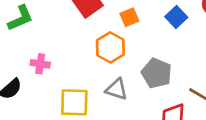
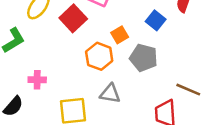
orange square: (129, 17) -> (120, 35), moved
gray pentagon: (156, 73) -> (144, 58), moved

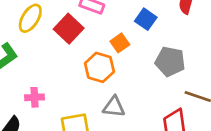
blue square: (156, 20) -> (146, 19), moved
gray pentagon: (144, 58) -> (170, 61), moved

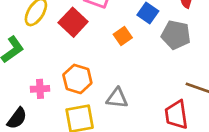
gray pentagon: (170, 61) -> (176, 35), moved
orange hexagon: (99, 67) -> (77, 79), moved

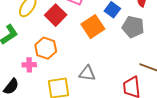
orange square: (123, 36) -> (93, 27), size x1.6
orange hexagon: (77, 79) -> (46, 48), moved

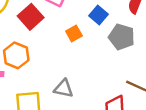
orange square: (93, 27) -> (74, 33), size x0.6

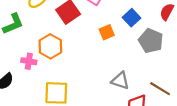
gray triangle: (64, 89) -> (120, 81), moved

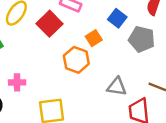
orange hexagon: (50, 46) -> (76, 60), moved

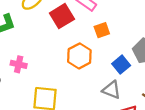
blue square: (117, 18) -> (121, 65), moved
orange square: (94, 38) -> (102, 30), moved

